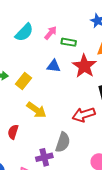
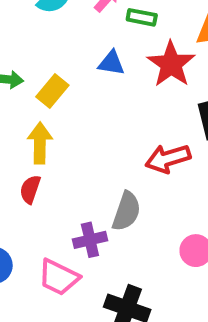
yellow arrow: (36, 110) -> (40, 143), moved, turned -126

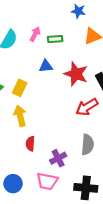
red star: (171, 64) -> (76, 74), moved
red semicircle: (30, 189) -> (30, 144), moved
gray semicircle: (126, 211) -> (88, 145), moved

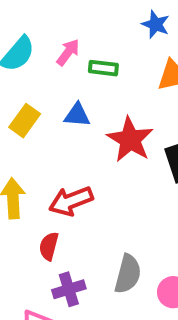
yellow rectangle: (20, 88) -> (25, 121), moved
red arrow: (87, 107) -> (71, 201), moved
red semicircle: (30, 144) -> (49, 246), moved

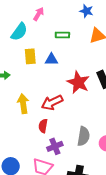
pink arrow: (68, 52) -> (39, 14), moved
yellow rectangle: (25, 121) -> (30, 56), moved, turned -35
red star: (130, 140) -> (78, 82), moved

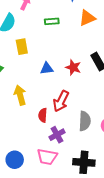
blue triangle: (51, 59) -> (47, 68), moved
red star: (78, 82) -> (73, 67), size x0.7
red arrow: (52, 102) -> (61, 101), moved, turned -30

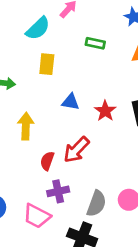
gray semicircle: (85, 121) -> (96, 204), moved

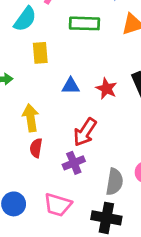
green rectangle: (95, 43) -> (84, 23), size x1.5
red semicircle: (47, 161) -> (36, 148), moved
purple cross: (58, 191) -> (74, 163), moved

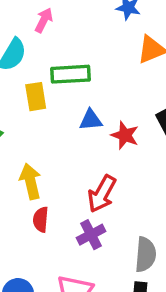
green rectangle: (84, 23) -> (70, 74), moved
blue triangle: (71, 86) -> (91, 120), moved

